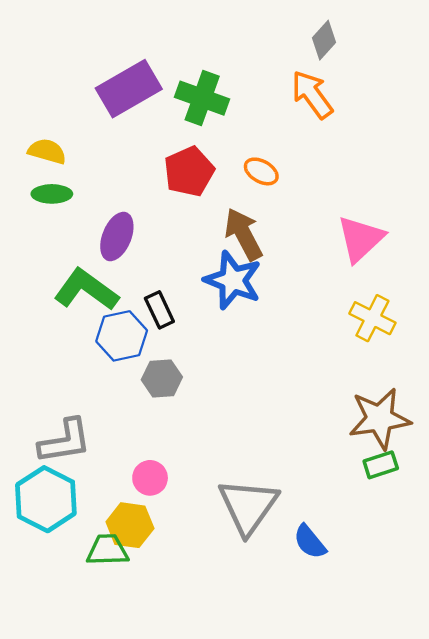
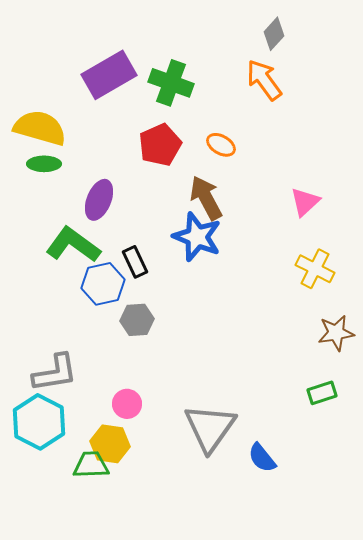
yellow semicircle: (47, 151) -> (40, 128), size x1.6
pink triangle: (361, 239) -> (305, 202), size x0.7
brown star: (380, 419) -> (336, 333), moved, size x0.7

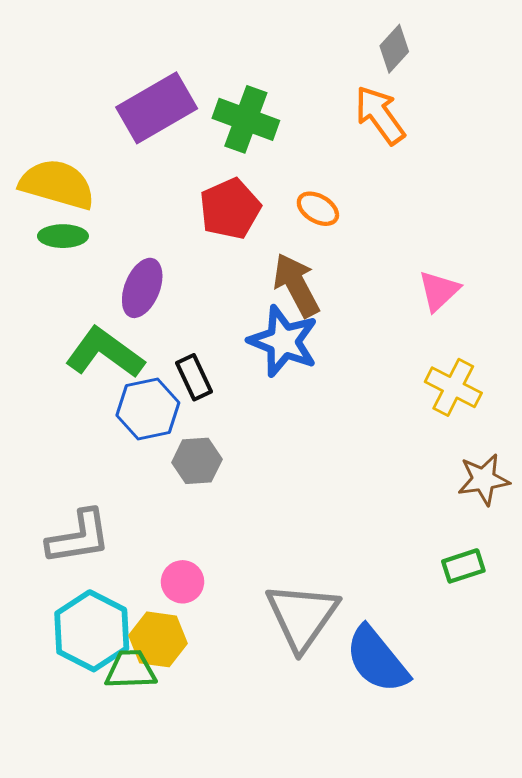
cyan hexagon: (39, 422) -> (92, 631), moved
blue semicircle: (262, 458) -> (377, 660), size x1.6

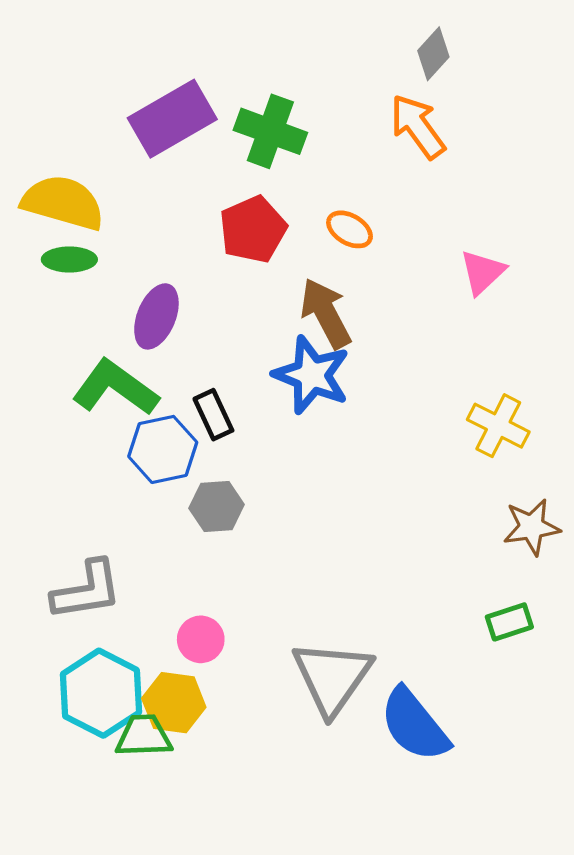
pink triangle: (439, 291) -> (482, 272), moved

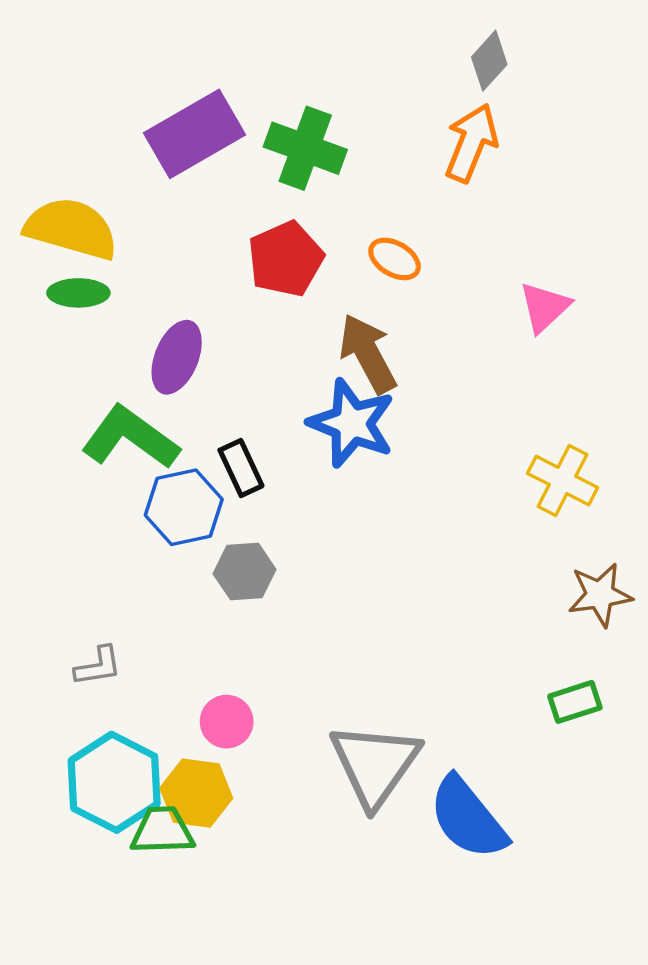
orange arrow: (418, 127) -> (471, 143), turned 58
gray L-shape: (87, 590) -> (98, 666), size x0.6

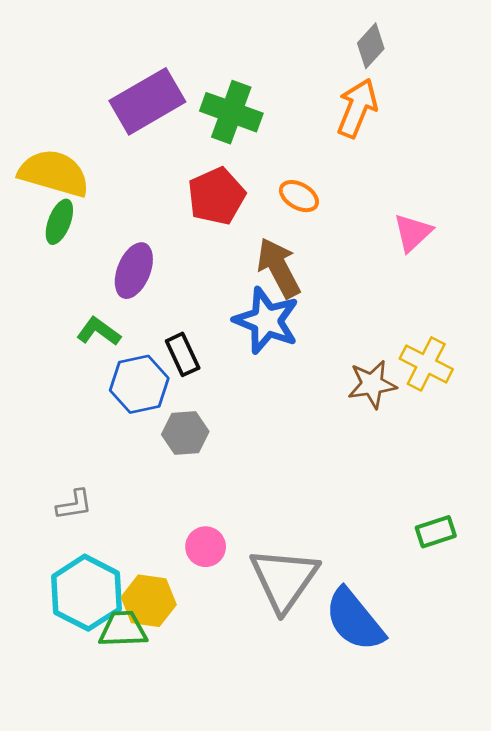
green ellipse: (78, 293) -> (59, 222), turned -69
green L-shape: (130, 438) -> (99, 331), size x0.6
brown star: (600, 595) -> (372, 384), moved
pink circle: (227, 722) -> (206, 547), moved

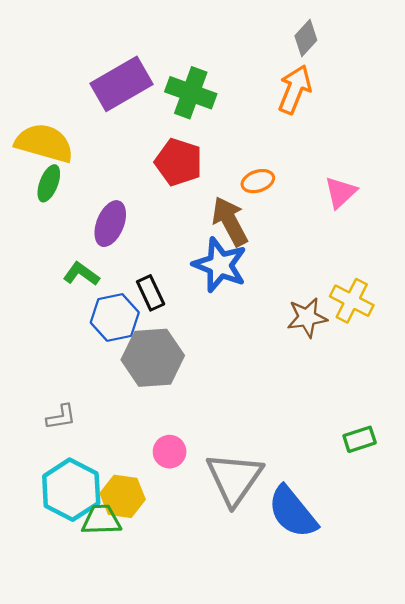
red pentagon: (216, 196) -> (178, 162), turned -30
orange ellipse: (299, 196) -> (258, 181), moved, turned -48
gray hexagon: (185, 433) -> (153, 358), size x1.6

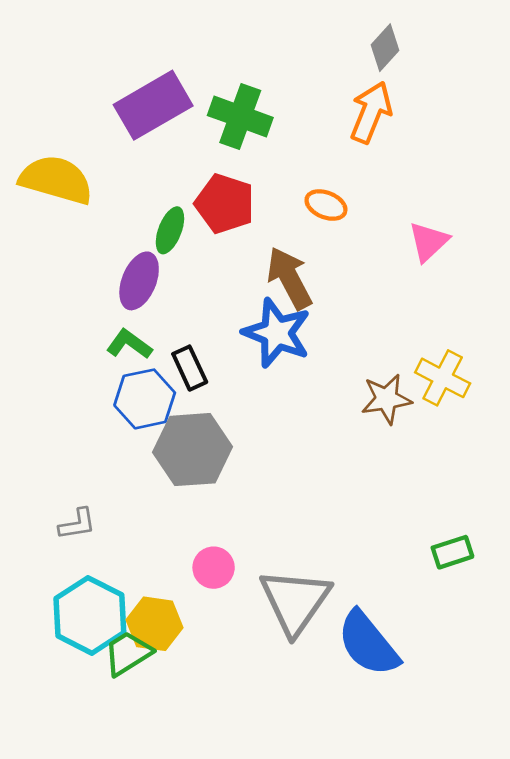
orange ellipse: (258, 181) -> (326, 205), moved, turned 40
green ellipse: (49, 183) -> (170, 230), moved
green L-shape: (81, 274) -> (129, 344), moved
green trapezoid: (101, 520) -> (128, 653), turned -30

